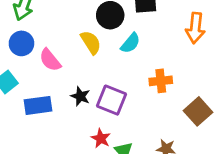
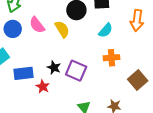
cyan semicircle: (130, 43) -> (106, 30), moved
pink semicircle: (50, 60) -> (37, 25), moved
red star: (101, 138) -> (43, 87), moved

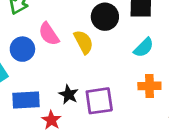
blue circle: (13, 29) -> (22, 49), moved
purple square: (76, 71) -> (99, 101), turned -35

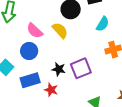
blue circle: (22, 49) -> (29, 51), moved

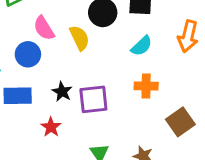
red star: (51, 90) -> (51, 127), moved

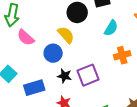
pink semicircle: (44, 28) -> (26, 37), moved
blue circle: (28, 54) -> (53, 53), moved

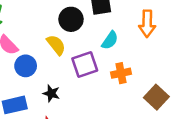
blue circle: (53, 53) -> (26, 66), moved
purple square: (88, 75) -> (85, 64), moved

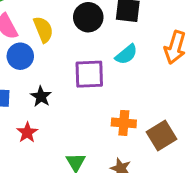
yellow semicircle: (56, 45) -> (43, 29), moved
orange cross: (121, 73) -> (124, 123), moved

